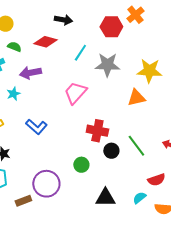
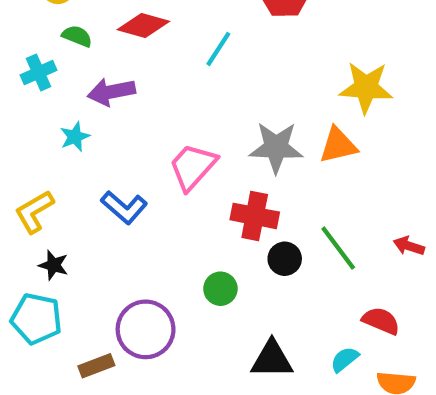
gray star: (107, 65) -> (276, 147), moved
pink trapezoid: (75, 93) -> (193, 167), moved
red semicircle: (156, 180) -> (381, 321), turned -138

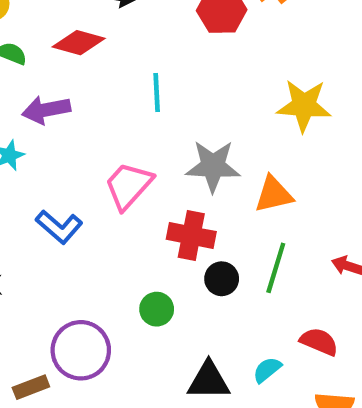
cyan line: (218, 49) -> (157, 92), moved, turned -36
orange triangle: (338, 145) -> (274, 194), moved
green line: (338, 248) -> (276, 268), turned 54
cyan semicircle: (345, 359) -> (267, 370), moved

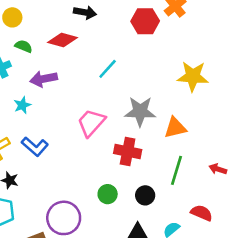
cyan line: (157, 92) -> (108, 69), turned 45
blue L-shape: (59, 227) -> (35, 147), moved
black circle: (222, 279) -> (145, 195), moved

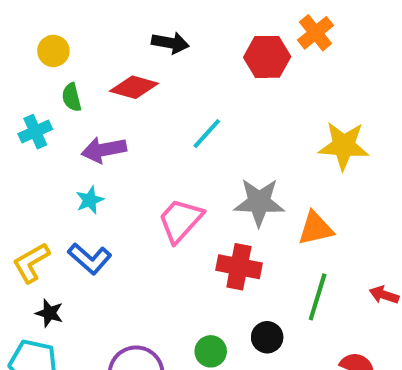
green semicircle: (24, 46) -> (72, 97), turned -126
cyan star: (22, 105) -> (90, 200), moved
green circle: (108, 194) -> (211, 351), moved

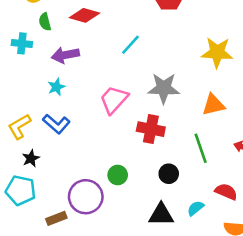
cyan cross: (35, 132) -> (22, 43), turned 30
orange triangle: (316, 228) -> (213, 105), moved
green line: (318, 297) -> (201, 148), turned -36
black star: (49, 313) -> (31, 158), turned 30
green circle: (211, 351) -> (118, 175), moved

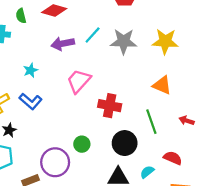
purple arrow: (65, 55) -> (63, 44), moved
gray star: (164, 88) -> (124, 41), moved
orange triangle: (213, 105) -> (162, 85), turned 36
black circle: (169, 174) -> (125, 143), size x1.5

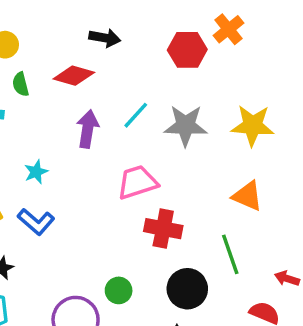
purple arrow: (63, 44) -> (88, 129), turned 110
pink trapezoid: (79, 81) -> (137, 182), moved, turned 30
red arrow: (187, 121) -> (287, 278), moved

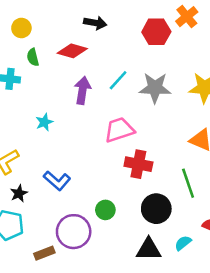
blue L-shape: (36, 222) -> (57, 181), moved

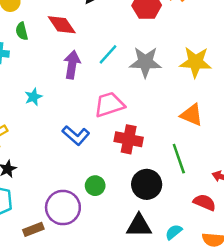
red diamond: (72, 51) -> (62, 25), turned 40
blue L-shape: (57, 181) -> (76, 135), moved
cyan semicircle: (183, 243) -> (174, 232), moved

